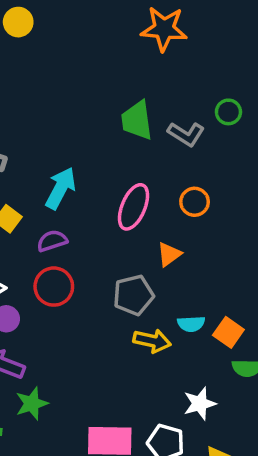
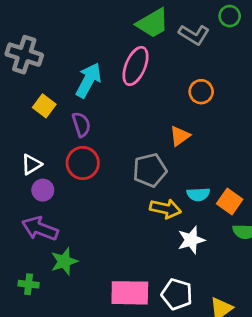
green trapezoid: (137, 120) -> (153, 23), turned -112
pink ellipse: (133, 207) -> (136, 66), moved
purple semicircle: (52, 241) -> (81, 124), turned 90
white star: (200, 404) -> (191, 240), moved

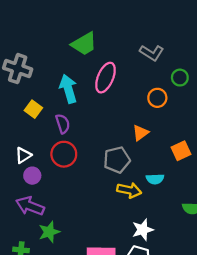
green circle: (230, 16) -> (180, 78), moved
green trapezoid: (153, 23) -> (84, 44), moved
cyan arrow: (88, 80) -> (68, 89), turned -44
orange square: (230, 202) -> (181, 151), moved, turned 30
white star: (191, 240) -> (143, 230), moved

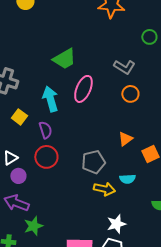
green circle: (180, 78) -> (149, 37), moved
orange circle: (157, 98) -> (130, 94), moved
orange triangle: (140, 133) -> (125, 139), moved

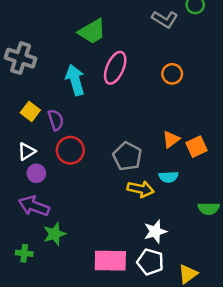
gray L-shape: (124, 67) -> (165, 19), moved
yellow square: (19, 117) -> (30, 111), moved
purple semicircle: (45, 130) -> (56, 120), moved
orange triangle: (125, 139) -> (171, 139), moved
gray pentagon: (93, 162) -> (127, 156), turned -30

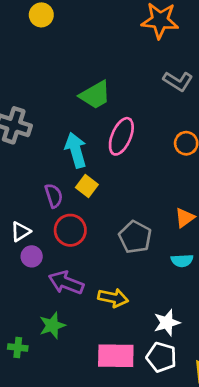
yellow square: (30, 111) -> (87, 186), moved
yellow arrow: (141, 189) -> (113, 298), moved
purple arrow: (34, 206) -> (66, 283), moved

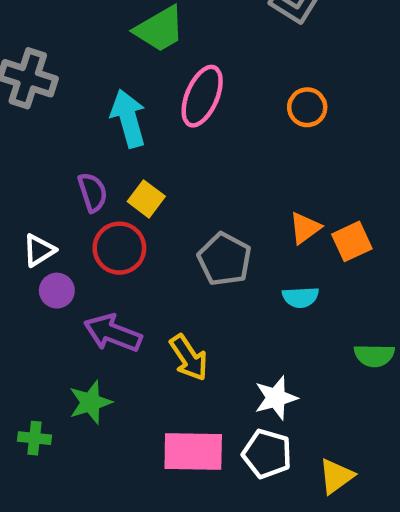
yellow square: (87, 186) -> (146, 199), moved
yellow arrow: (113, 298) -> (189, 358), turned 44

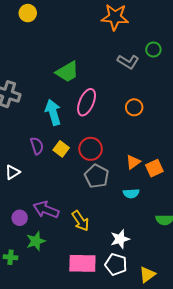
red circle: (119, 248) -> (91, 149), moved
purple circle: (57, 291) -> (20, 218), moved

